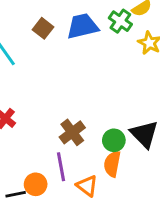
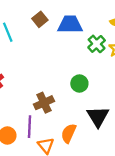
green cross: (120, 21) -> (97, 44), moved
green circle: (114, 140) -> (79, 84), moved

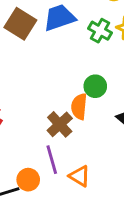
brown square: (40, 19) -> (20, 24), size x1.5
orange semicircle: (69, 133) -> (79, 107), moved

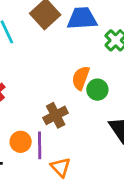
orange semicircle: (79, 107) -> (81, 78), moved
orange circle: (28, 180) -> (21, 142), moved

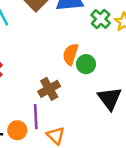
orange circle: (21, 142) -> (17, 130), moved

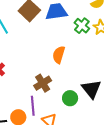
green circle: (86, 64) -> (70, 98), moved

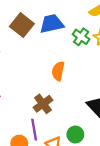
green circle: (70, 98) -> (75, 134), moved

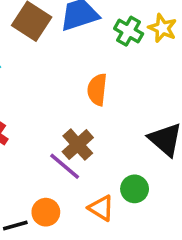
purple line: (34, 130) -> (65, 166), moved, turned -35

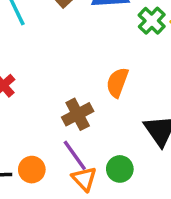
orange semicircle: (97, 90) -> (117, 82), moved
purple line: (65, 166) -> (75, 155), moved

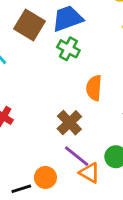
green cross: (152, 21) -> (68, 49), moved

